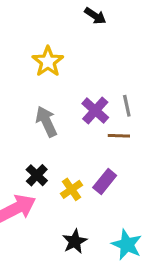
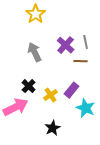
cyan star: (127, 245) -> (86, 108), moved

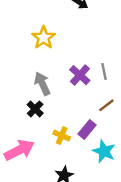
brown line: (81, 61) -> (106, 105), moved, turned -40
black cross: (29, 86) -> (35, 109), moved
yellow cross: (51, 95) -> (62, 136), turned -32

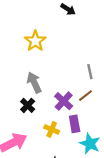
purple cross: (80, 75) -> (64, 101), moved
brown line: (106, 105) -> (85, 96), moved
purple rectangle: (87, 130) -> (75, 124), turned -49

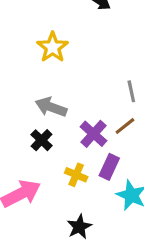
gray arrow: (34, 82) -> (51, 107), turned -45
purple rectangle: (75, 124) -> (109, 167), turned 35

